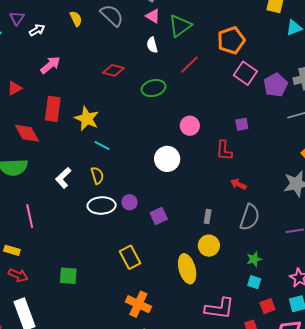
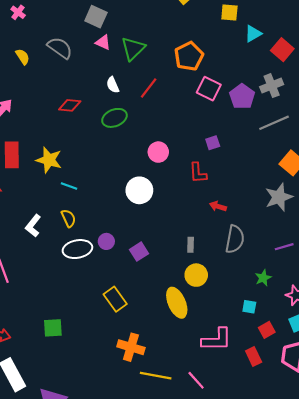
white semicircle: (152, 45) -> (113, 85), moved
green star: (254, 259) -> (263, 278), moved

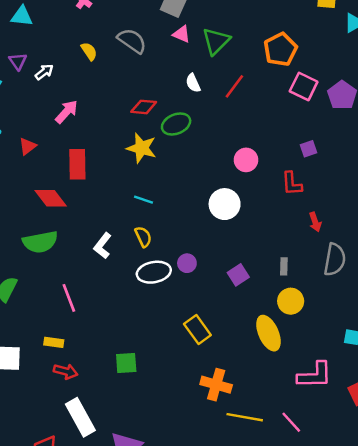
green ellipse: (114, 118) -> (176, 124), moved
yellow star: (49, 160) -> (142, 148), moved
red arrow: (218, 206) -> (315, 222), turned -126
purple square: (139, 252) -> (238, 275), moved

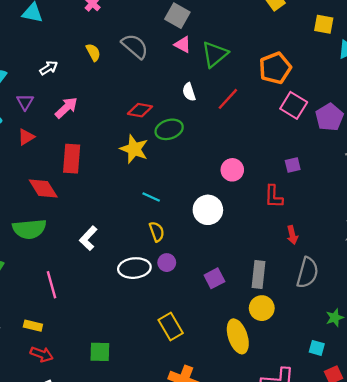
purple triangle: (18, 61) -> (25, 102), moved
cyan line: (144, 200) -> (151, 197), moved
yellow semicircle: (143, 237) -> (157, 232), moved
gray rectangle: (284, 266) -> (259, 274), size x1.6

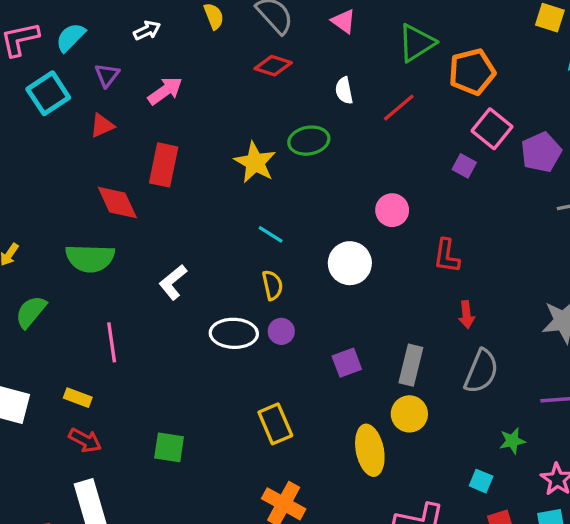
green triangle: (215, 54) -> (416, 43), moved
red diamond: (140, 110) -> (273, 66), moved
purple square: (293, 165) -> (464, 166), moved, turned 35

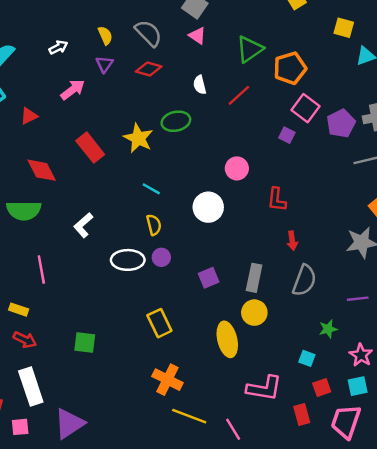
purple triangle: (107, 75) -> (104, 64), moved
red rectangle: (164, 165) -> (90, 148), moved, turned -48

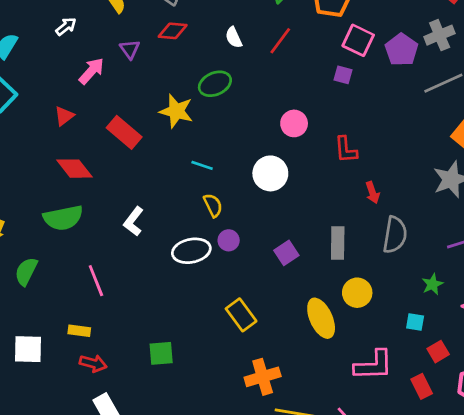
purple triangle: (104, 64) -> (130, 49), moved
red triangle: (29, 116) -> (64, 116), moved
yellow circle: (254, 313) -> (357, 293), moved
orange cross: (167, 380) -> (263, 377), turned -32

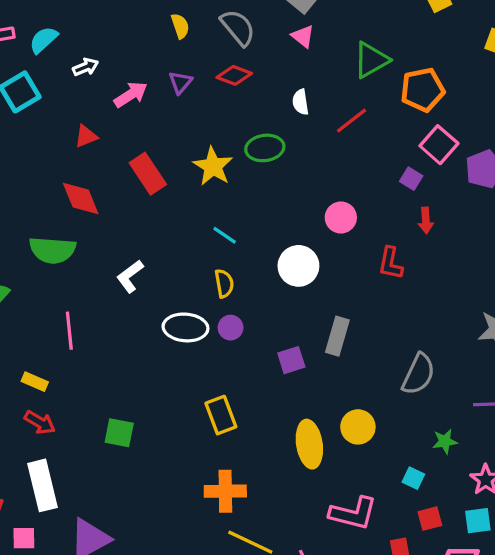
white arrow: (66, 26) -> (86, 67), moved
red arrow: (372, 193) -> (426, 220), moved
gray rectangle: (338, 243) -> (337, 336), moved

